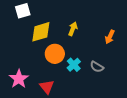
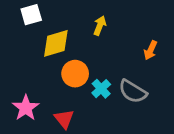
yellow arrow: (73, 29) -> (100, 26), moved
gray semicircle: (97, 67) -> (133, 91), size x1.5

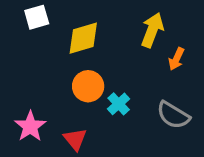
yellow arrow: (100, 26) -> (152, 30), moved, size x1.5
yellow diamond: (56, 43) -> (83, 38), moved
gray semicircle: (133, 91) -> (173, 115), moved

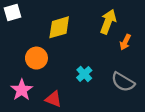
white square: (37, 17) -> (13, 13), moved
orange circle: (88, 86) -> (36, 58), moved
red triangle: (75, 139) -> (54, 99), turned -30

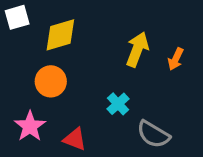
yellow arrow: (108, 22) -> (137, 49), moved
yellow diamond: (59, 27) -> (60, 35), moved
gray semicircle: (123, 82) -> (153, 134), moved

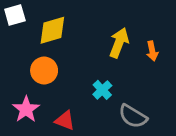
orange arrow: (176, 59) -> (152, 51), turned -36

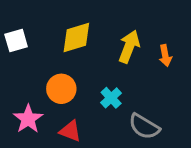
white square: (15, 15) -> (16, 41), moved
yellow diamond: (52, 30) -> (76, 38), moved
orange circle: (44, 71) -> (61, 89), moved

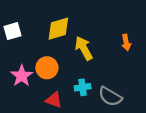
yellow arrow: (129, 47) -> (84, 48), moved, turned -50
cyan cross: (111, 98) -> (83, 87), moved, turned 35
pink star: (28, 119) -> (22, 76), moved

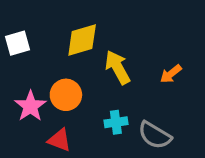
orange arrow: (126, 42) -> (171, 74), moved, turned 63
red triangle: (54, 100) -> (59, 140), moved

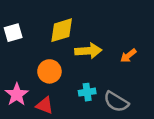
yellow arrow: (118, 67) -> (88, 51), turned 115
pink star: (30, 106) -> (17, 94), moved

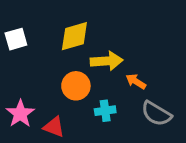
orange arrow: (128, 56) -> (136, 81), moved, turned 70
orange circle: (49, 71) -> (76, 86), moved
gray semicircle: (116, 102) -> (156, 114), moved

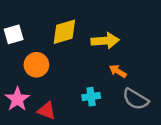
yellow arrow: (107, 61) -> (105, 41), moved
orange circle: (76, 86) -> (36, 65), moved

